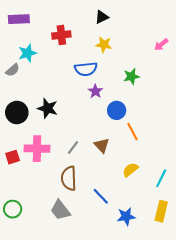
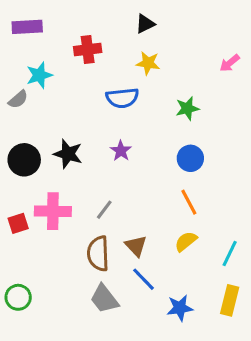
purple star: (95, 91) -> (121, 151), moved
blue circle: (117, 110) -> (190, 158), moved
orange line: (133, 132) -> (189, 202), moved
brown triangle: (102, 145) -> (136, 246), moved
gray trapezoid: (60, 210) -> (104, 299), moved

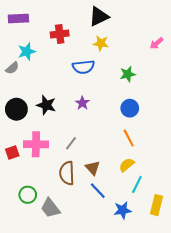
black triangle: (145, 24) -> (99, 16), size x1.5
cyan line: (230, 253) -> (137, 184), moved
green circle: (18, 297) -> (28, 195), moved
gray trapezoid: (104, 299) -> (50, 208), moved

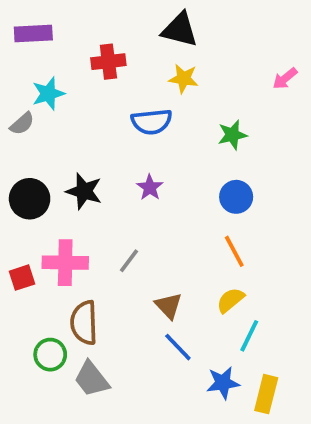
black triangle: (99, 16) -> (180, 30), turned 40
brown semicircle: (67, 173) -> (84, 323), moved
yellow rectangle: (157, 205) -> (266, 394), moved

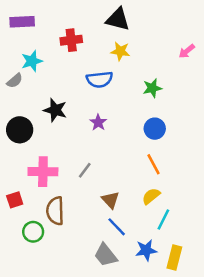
black star: (84, 191) -> (55, 110), moved
red square: (22, 278) -> (15, 200), moved
gray trapezoid: (92, 379) -> (106, 255), moved

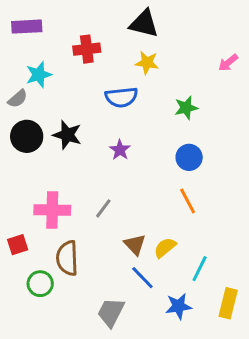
black circle: (20, 130) -> (27, 136), moved
yellow semicircle: (151, 196) -> (165, 248), moved
gray trapezoid: (106, 255) -> (111, 312), moved, turned 65
yellow rectangle: (174, 258) -> (228, 303), moved

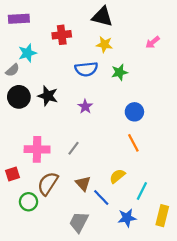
pink arrow: (228, 63) -> (153, 42), moved
green star: (186, 108) -> (119, 72), moved
brown triangle: (135, 245) -> (83, 184), moved
brown semicircle: (67, 258) -> (48, 184), turned 35

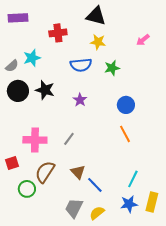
cyan star: (27, 53) -> (32, 58), moved
yellow semicircle: (117, 176) -> (97, 213), moved
blue star: (127, 218) -> (129, 204), moved

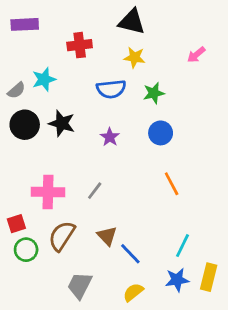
blue circle: (126, 105) -> (161, 133), moved
green circle: (27, 189) -> (26, 250), moved
gray trapezoid: (74, 208) -> (80, 285), moved

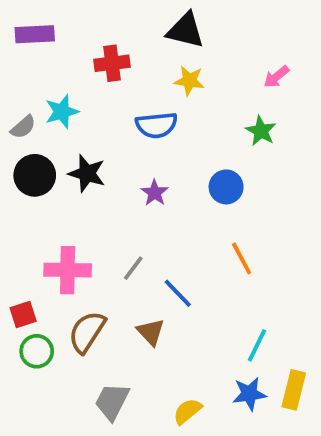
green star: (154, 93) -> (261, 131), moved, turned -30
blue line: (130, 254) -> (178, 293), moved

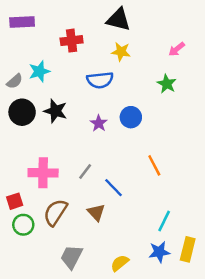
blue circle: (226, 187) -> (131, 117), moved

